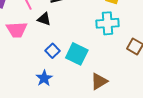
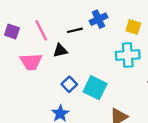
black triangle: (44, 19) -> (60, 51), turned -32

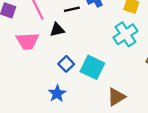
cyan cross: (128, 55) -> (125, 34), turned -30

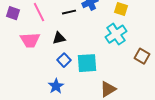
black triangle: (57, 30) -> (59, 38), moved
cyan square: (92, 67) -> (87, 63), turned -30

